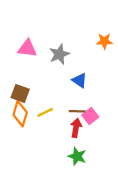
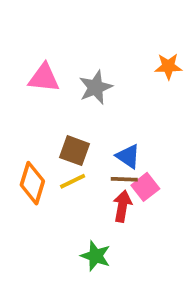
blue triangle: (80, 80) -> (128, 156), moved
brown square: (20, 93) -> (74, 151), moved
green star: (77, 156) -> (96, 256), moved

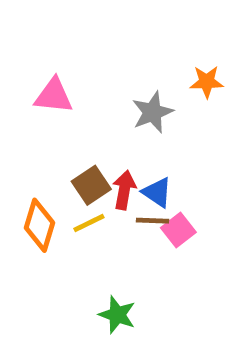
gray star: (96, 87) -> (152, 112), moved
brown square: (74, 151) -> (91, 185), turned 36
red arrow: (122, 206) -> (124, 190), moved

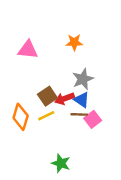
orange star: (207, 82) -> (74, 42), moved
gray star: (152, 112) -> (83, 79), moved
red arrow: (124, 190) -> (65, 99), turned -120

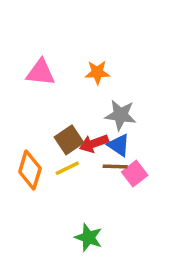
orange star: (74, 42) -> (97, 72), moved
gray star: (83, 79) -> (120, 115), turned 30

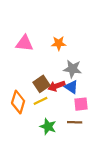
brown line: (115, 166) -> (75, 122), moved
pink square: (135, 174) -> (81, 104), turned 32
green star: (89, 237) -> (48, 127), moved

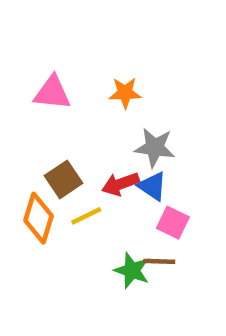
brown square: (42, 84) -> (64, 179), moved
pink square: (81, 104) -> (173, 223), turned 32
green star: (48, 127) -> (132, 271), moved

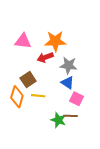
orange star: (125, 93) -> (55, 41), size x1.5
red arrow: (120, 184) -> (45, 57), moved
yellow line: (86, 216) -> (38, 96), turned 32

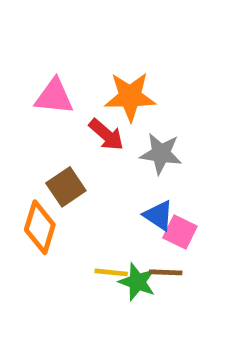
red arrow: (45, 57) -> (106, 135), turned -119
blue triangle: (67, 83) -> (159, 215), moved
yellow line: (38, 96) -> (111, 272), moved

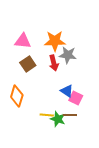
red arrow: (106, 135) -> (54, 63), moved, turned 35
gray star: (161, 154) -> (68, 55), moved
brown square: (66, 187) -> (28, 64), moved

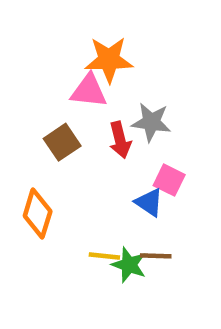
pink triangle: (23, 41) -> (89, 91), moved
orange star: (55, 41) -> (109, 60), moved
pink square: (76, 98) -> (169, 180), moved

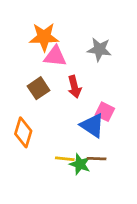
orange star: (109, 60) -> (44, 37), moved
gray star: (151, 122) -> (99, 49), moved
blue triangle: (149, 202) -> (92, 126), size x1.4

